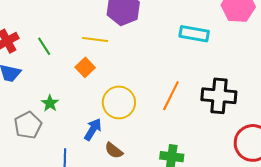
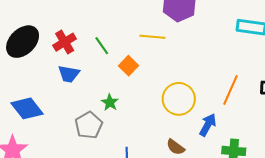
orange square: (85, 67) -> (129, 66), moved
blue arrow: (93, 129) -> (208, 125), moved

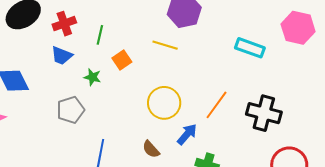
yellow line: (152, 37) -> (165, 45), moved
green line: (102, 46) -> (100, 35), turned 36
green star: (110, 102) -> (92, 77), moved, turned -30

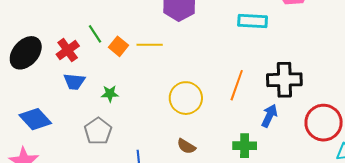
green line: (100, 35) -> (95, 34), moved, turned -30
yellow line: (165, 45) -> (150, 45), moved
orange square: (122, 60) -> (119, 46), moved
blue arrow: (187, 134) -> (269, 116), moved

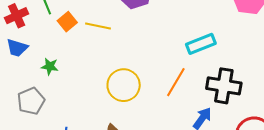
cyan rectangle: (253, 21) -> (201, 44), moved, turned -36

